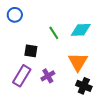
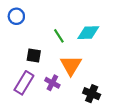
orange triangle: (78, 62) -> (71, 65), moved
purple cross: (48, 76) -> (52, 83), turned -32

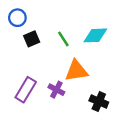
black square: (34, 56) -> (32, 39), moved, turned -32
orange triangle: (71, 65) -> (76, 71), turned 50

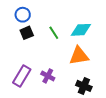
blue circle: (17, 18) -> (23, 15), moved
orange triangle: (76, 71) -> (79, 56), moved

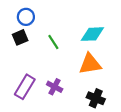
black square: (27, 33) -> (20, 37), moved
green line: (54, 33) -> (53, 42), moved

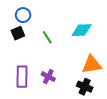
orange triangle: (90, 64) -> (92, 64), moved
purple rectangle: (25, 87) -> (22, 77), turned -30

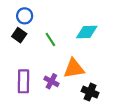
black square: (18, 33) -> (19, 35), turned -32
orange triangle: (92, 64) -> (74, 68), moved

